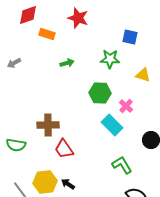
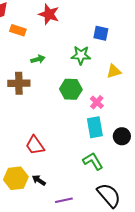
yellow triangle: (143, 75) -> (114, 71), turned -35
brown cross: (48, 125) -> (19, 83), moved
cyan rectangle: (112, 125) -> (95, 127), moved, turned 35

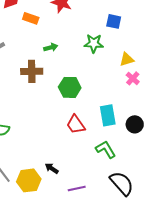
green hexagon: (71, 89) -> (70, 87), moved
pink cross: (97, 102) -> (133, 78), moved
red trapezoid: (35, 145) -> (76, 124), moved
yellow hexagon: (16, 178) -> (29, 180), moved

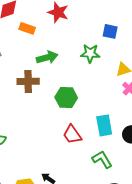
green arrow: (51, 47) -> (47, 57), size x1.5

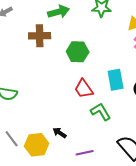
green L-shape: (102, 159) -> (101, 112), moved

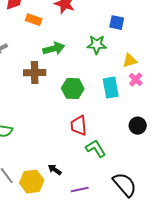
cyan rectangle: (116, 80) -> (111, 88), moved
red trapezoid: (84, 89) -> (79, 126), turned 30

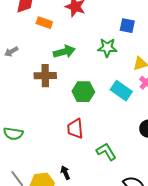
cyan rectangle: (111, 88) -> (121, 91), turned -45
red trapezoid: (79, 126) -> (75, 129), moved
black arrow: (55, 170) -> (65, 173), turned 32

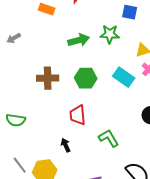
green arrow: (64, 52) -> (79, 40), moved
brown cross: (45, 76) -> (48, 78), moved
black arrow: (65, 173) -> (66, 145), moved

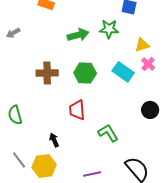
green semicircle: (16, 120) -> (15, 115), turned 66
black arrow: (66, 145) -> (54, 140), moved

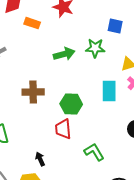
cyan rectangle: (123, 72) -> (109, 91), turned 55
green hexagon: (85, 73) -> (71, 104), moved

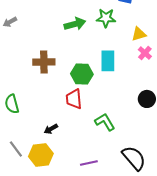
cyan rectangle: (109, 91) -> (108, 61), moved
black arrow: (40, 159) -> (51, 129), turned -96

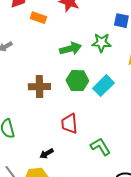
cyan rectangle: (108, 61) -> (103, 86), turned 45
green hexagon: (82, 74) -> (77, 81), moved

